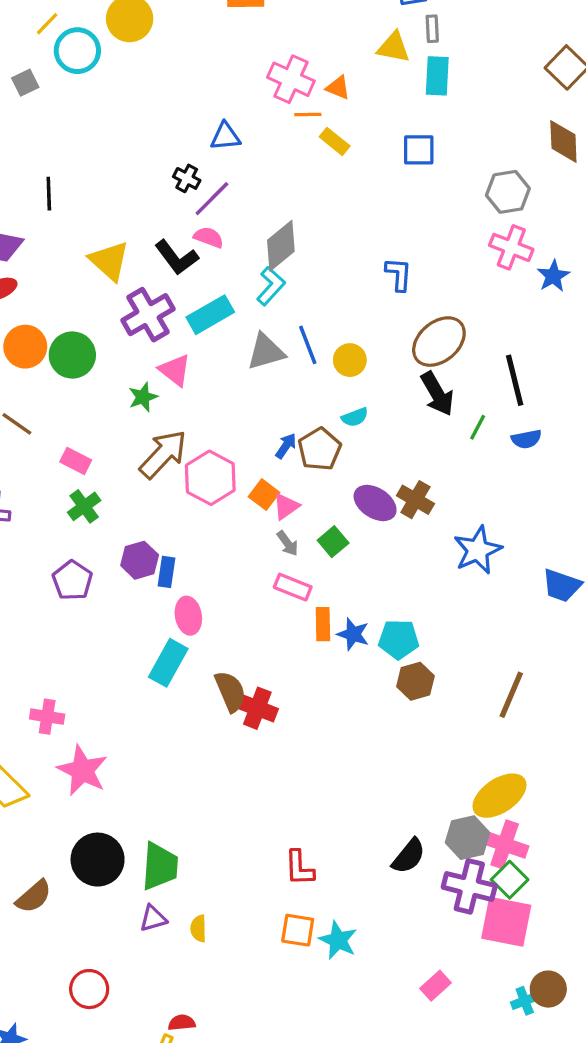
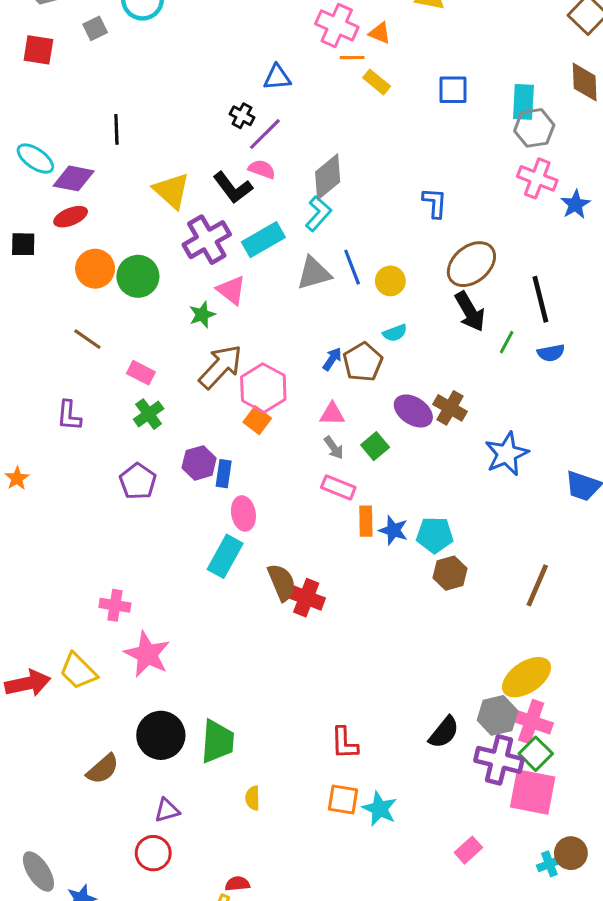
cyan rectangle: (437, 76) -> (523, 102), moved
orange square: (264, 495) -> (257, 420), moved
pink triangle: (286, 506) -> (332, 414), turned 36
purple triangle: (153, 918) -> (167, 810), moved

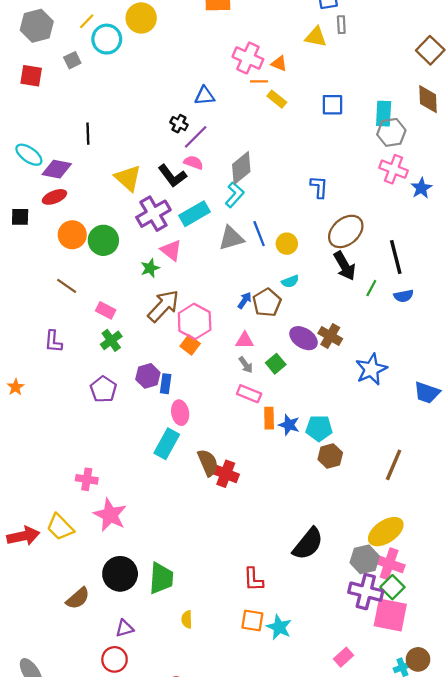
black semicircle: (444, 732) -> (308, 544), moved, size x1.4

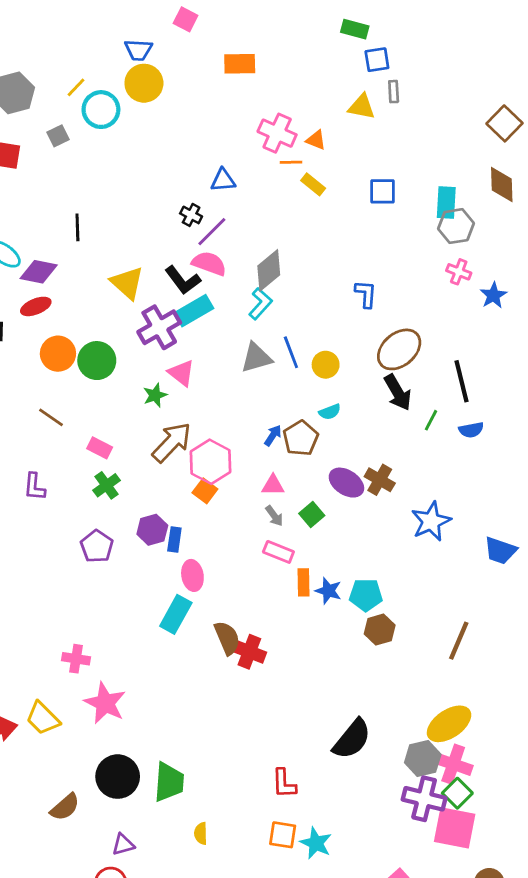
pink semicircle: (193, 162) -> (209, 263), size x1.4
pink cross: (394, 169) -> (459, 272), size x0.7
cyan rectangle: (195, 214) -> (194, 311), moved

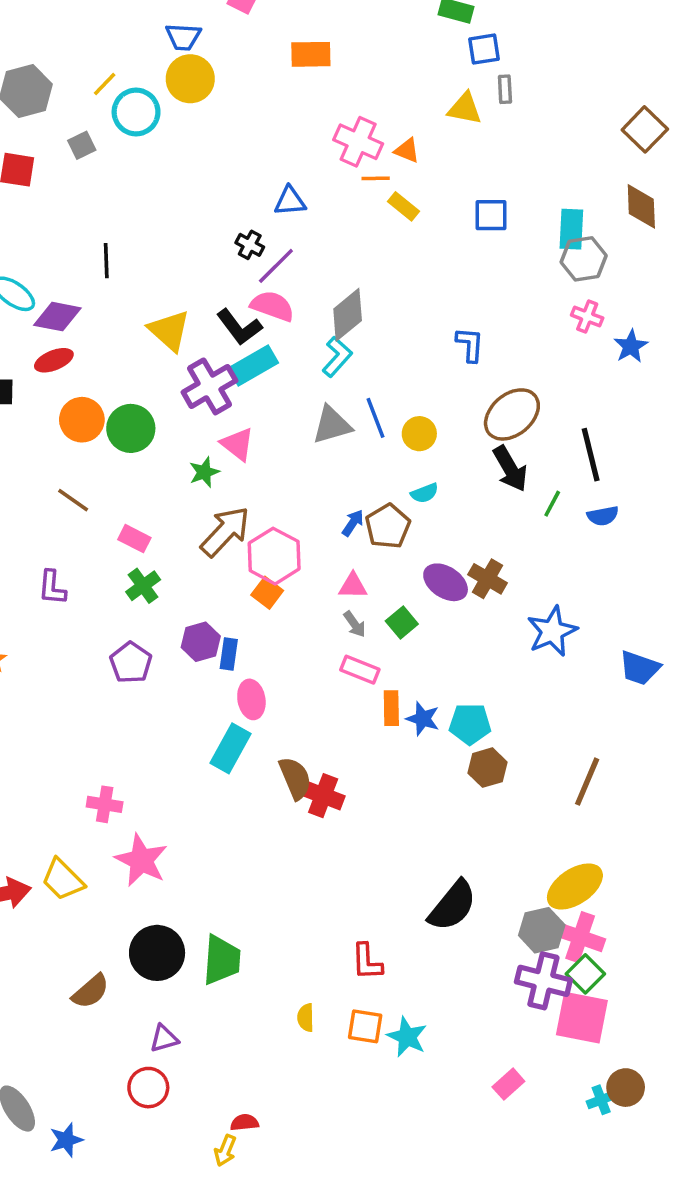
yellow semicircle: (201, 833) -> (306, 1018), moved

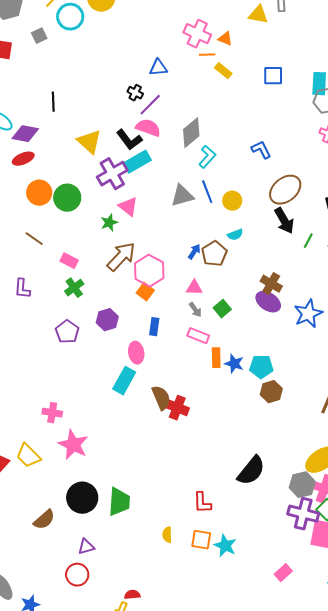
blue L-shape: (470, 345) -> (261, 150), turned -30
cyan L-shape: (337, 357) -> (207, 157), moved
purple ellipse: (446, 582) -> (268, 302), moved
blue rectangle: (229, 654) -> (154, 327), moved

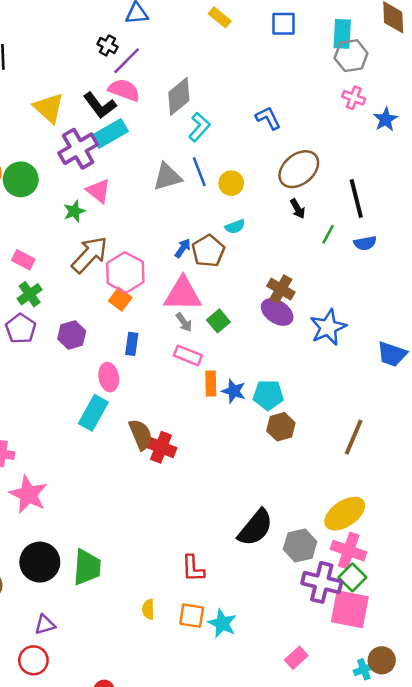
black arrow: (284, 221) -> (298, 209), size x0.6
pink triangle: (194, 288) -> (183, 294), size x1.8
purple pentagon: (67, 332) -> (21, 329), moved
gray hexagon: (302, 485) -> (300, 545), moved

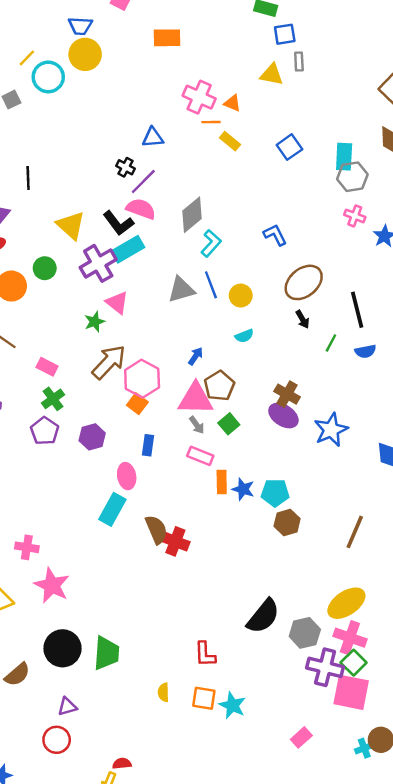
blue square: (283, 24) -> (289, 147), turned -35
green circle: (21, 179) -> (45, 268), moved, size x0.7
brown pentagon: (208, 251) -> (219, 386), moved

